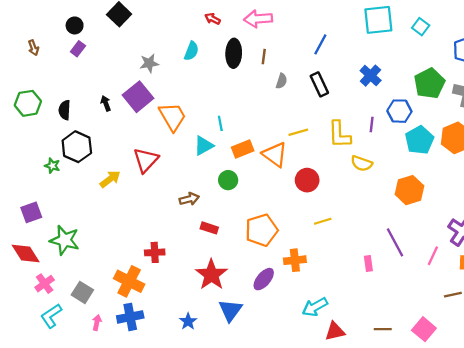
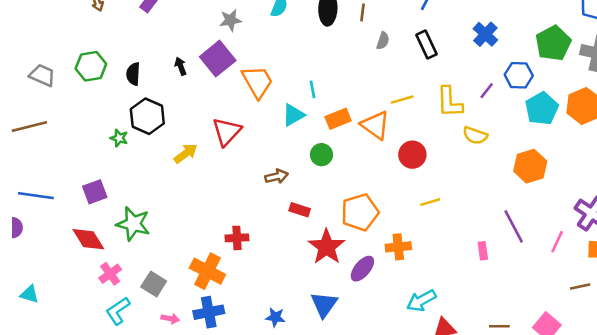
purple line: (372, 124) -> (487, 91), turned 32
red star: (211, 275) -> (327, 247), moved
blue star: (188, 321) -> (275, 317), turned -30
pink arrow: (97, 322) -> (170, 319), turned 88

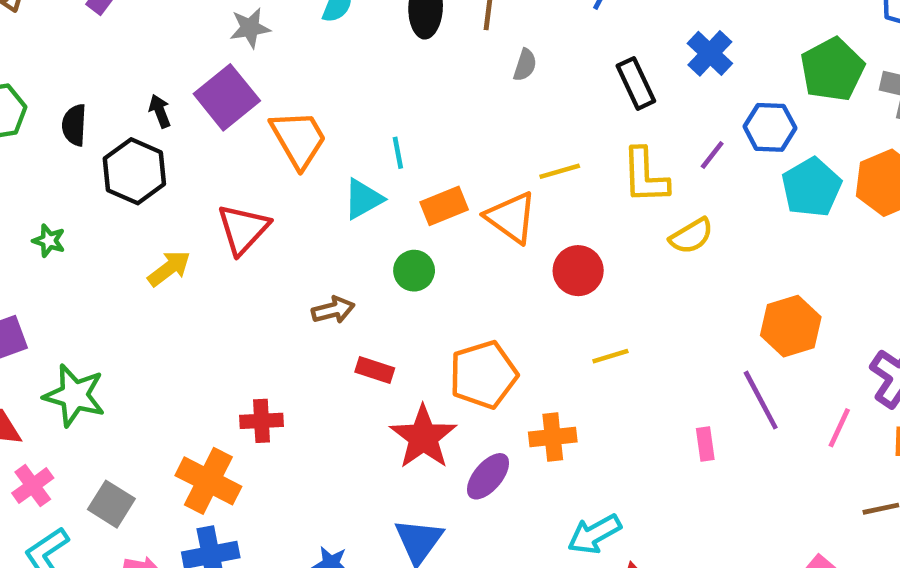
black rectangle: (426, 45) -> (636, 83), moved
black hexagon: (147, 116) -> (134, 171), moved
yellow semicircle: (475, 135) -> (691, 236), turned -50
orange hexagon: (530, 166) -> (791, 326), moved

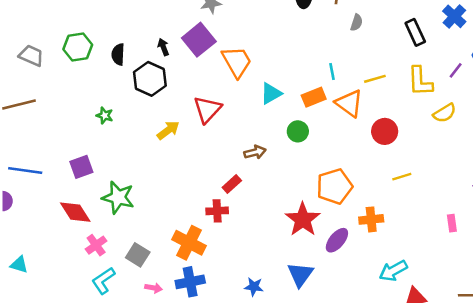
cyan line: (398, 153) -> (332, 71), moved
red rectangle: (375, 370) -> (232, 184), moved, turned -60

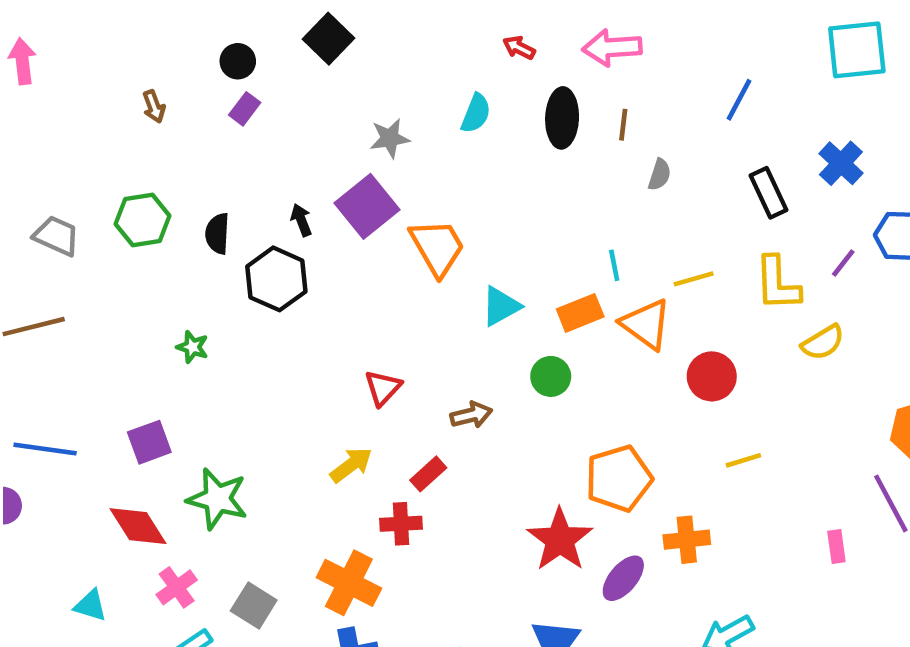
red triangle: (207, 109) -> (383, 388), moved, size x0.7
yellow arrow: (168, 130) -> (351, 465), moved
cyan triangle: (19, 265) -> (90, 605), moved

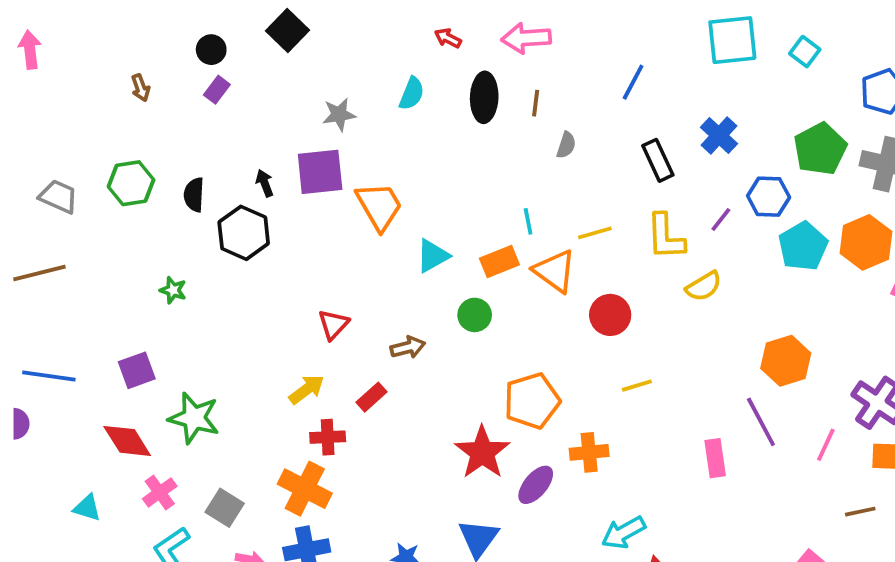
purple square: (367, 206) -> (320, 172), turned 33
red cross: (401, 524) -> (328, 437), moved
pink rectangle: (836, 546) -> (715, 458), size x1.4

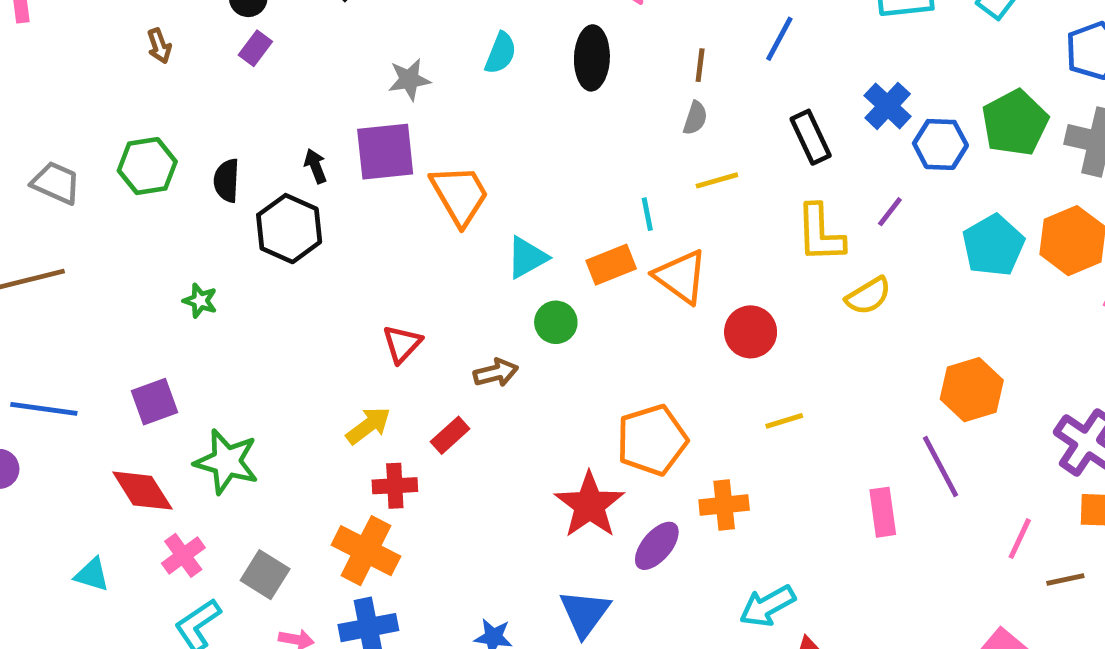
brown line: (536, 103) -> (700, 65), moved
blue hexagon: (769, 197) -> (940, 144), moved
yellow line: (595, 233) -> (717, 180), moved
green circle: (475, 315) -> (556, 322), moved
pink line: (826, 445) -> (1020, 539), moved

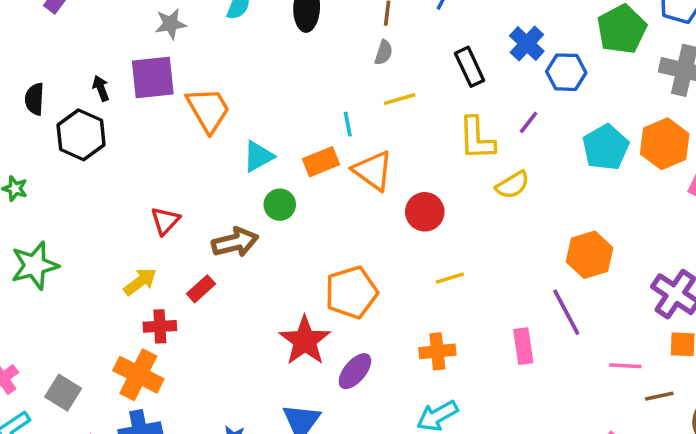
green pentagon: (1015, 123) -> (622, 29), moved
brown arrow: (496, 373) -> (235, 242), size x1.4
green star: (227, 462) -> (35, 266), moved, turned -30
orange cross: (724, 505) -> (437, 351), moved
pink line: (1020, 539) -> (625, 366), turned 68

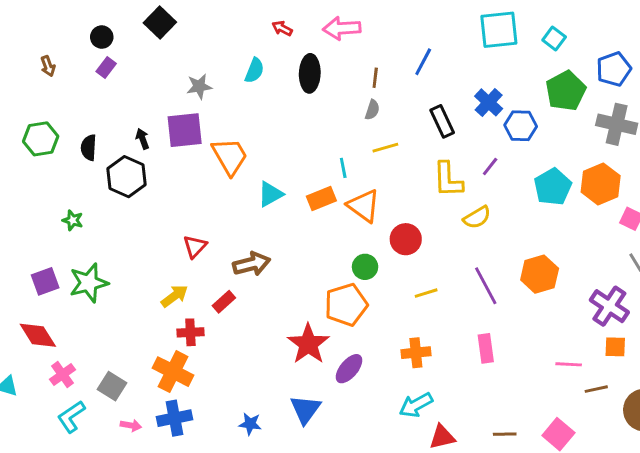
green circle: (280, 205) -> (365, 267), moved
purple line: (566, 312) -> (486, 286), moved

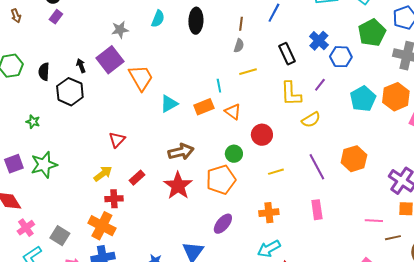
purple square: (185, 130) -> (110, 60), turned -32
orange triangle: (364, 206) -> (233, 112), size x0.7
brown arrow: (252, 264) -> (181, 152), moved
red star: (308, 344) -> (178, 186), moved

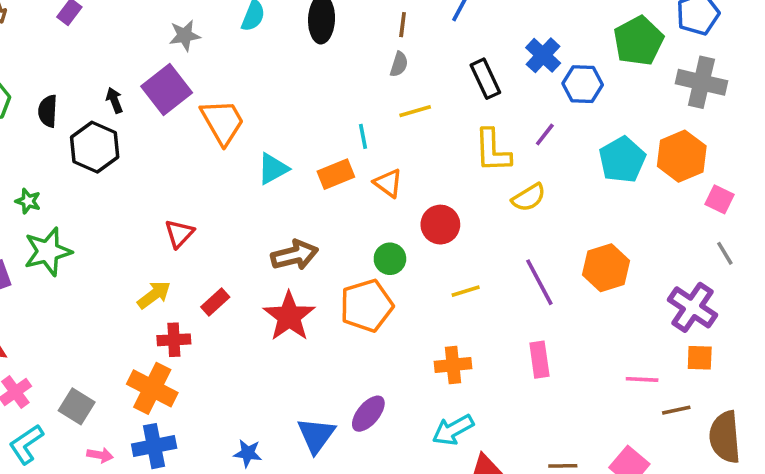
green star: (44, 165) -> (48, 252), moved
purple ellipse: (223, 224) -> (368, 414), moved

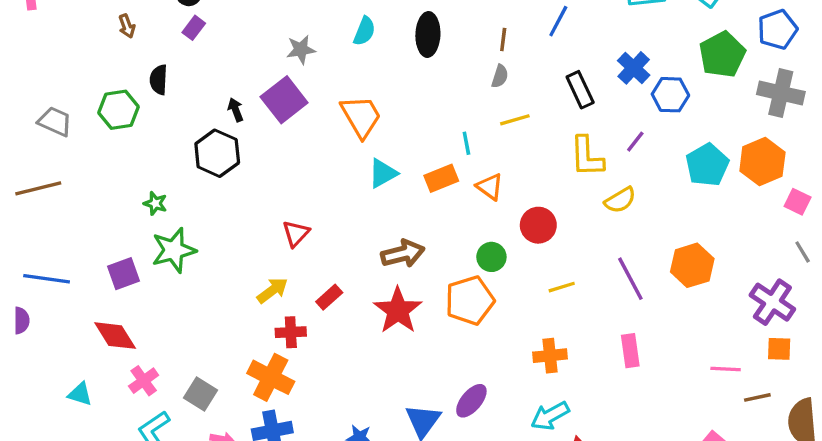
black semicircle: (48, 111) -> (159, 80), moved
orange trapezoid: (222, 122) -> (361, 116), moved

